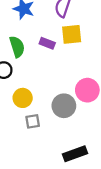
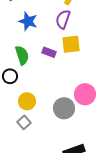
gray square: (33, 121) -> (24, 122), moved, turned -32

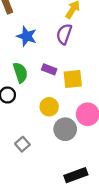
yellow square: (71, 44) -> (73, 79), moved
yellow circle: (27, 101) -> (49, 107), moved

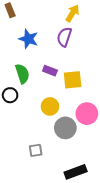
gray square: (22, 144) -> (36, 150), moved, turned 32

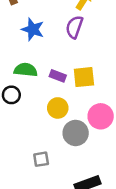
purple rectangle: (50, 71) -> (58, 76), moved
green semicircle: (22, 74) -> (26, 70), turned -66

